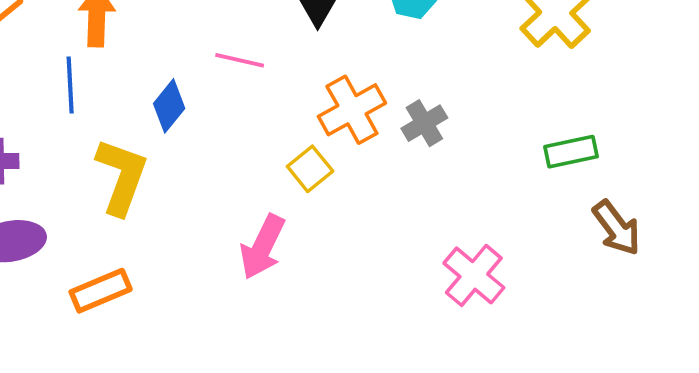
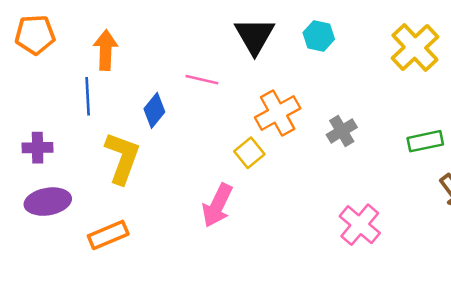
gray cross: (424, 123) -> (342, 131), moved

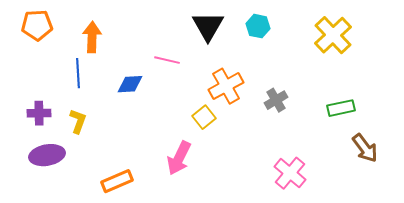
blue diamond: (154, 110) -> (130, 84), turned 48
yellow L-shape: (122, 158) -> (78, 121), moved, size x0.6
orange rectangle: (108, 235) -> (117, 181), moved

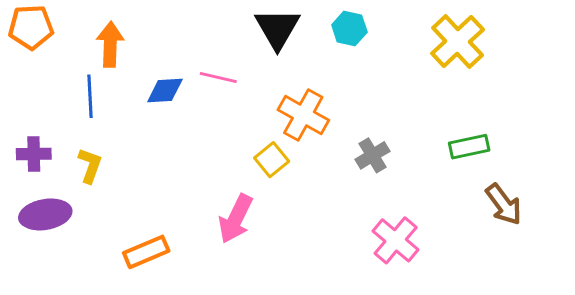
blue diamond: (130, 84) -> (165, 90), moved
orange cross: (226, 86) -> (303, 115), turned -32
gray cross: (276, 100) -> (373, 155), moved

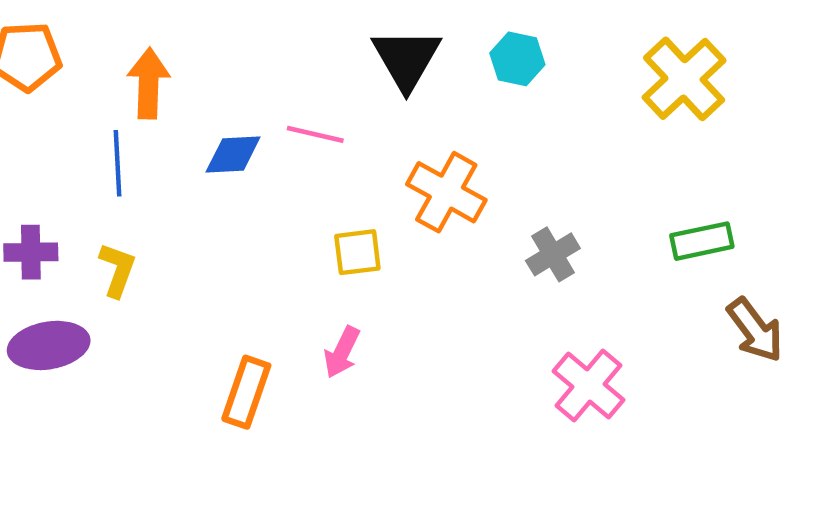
yellow square: (272, 160) -> (357, 252), moved, turned 32
pink arrow: (236, 219) -> (342, 352), size x0.7
orange rectangle: (146, 252) -> (246, 392), moved, turned -48

